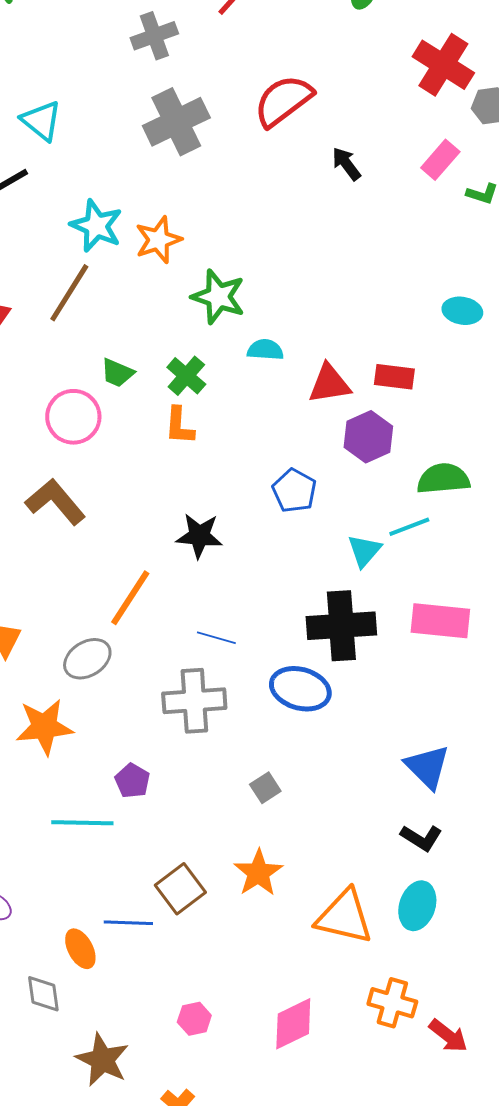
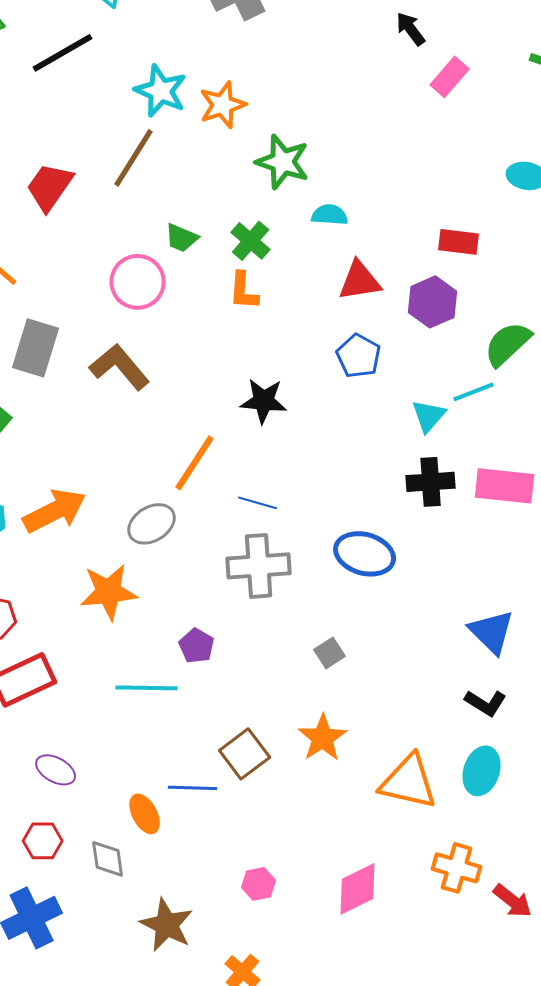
pink rectangle: (440, 160) -> (450, 77), moved
red triangle: (329, 384) -> (360, 281), moved
green semicircle: (443, 479) -> (508, 344), turned -38
black cross: (341, 626) -> (431, 482), moved, size x0.7
blue line: (216, 638) -> (258, 503), moved

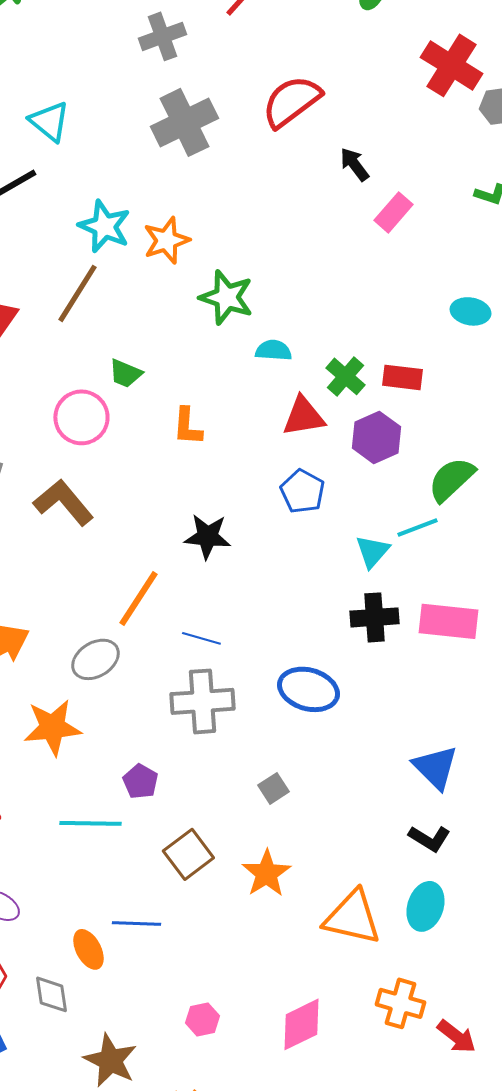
green cross: (251, 241) -> (345, 376), moved
brown square: (245, 754) -> (188, 854), moved

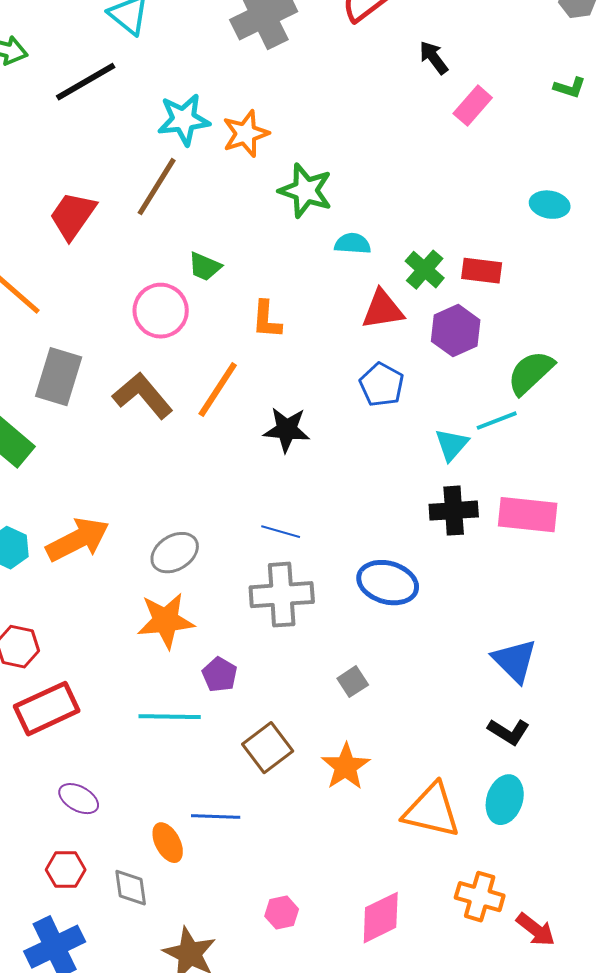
cyan star: (104, 226) -> (184, 120), turned -30
orange line: (138, 598) -> (218, 390), moved
orange star: (52, 727) -> (166, 621), moved

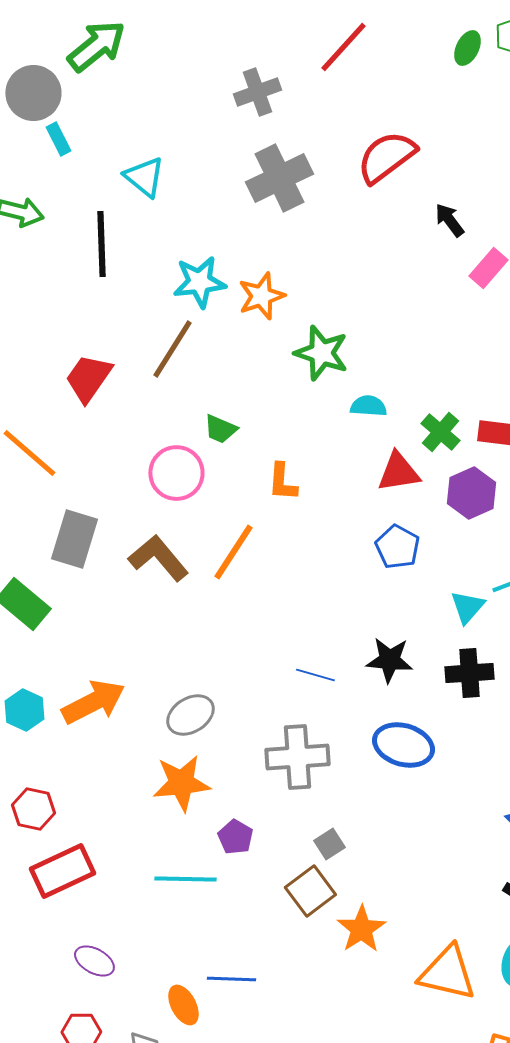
black line: (86, 82) -> (101, 244), turned -62
black star: (287, 430) -> (389, 660), moved
blue line: (281, 532) -> (315, 675), moved
gray square: (353, 682) -> (329, 844), moved
brown square: (268, 748) -> (310, 891), moved

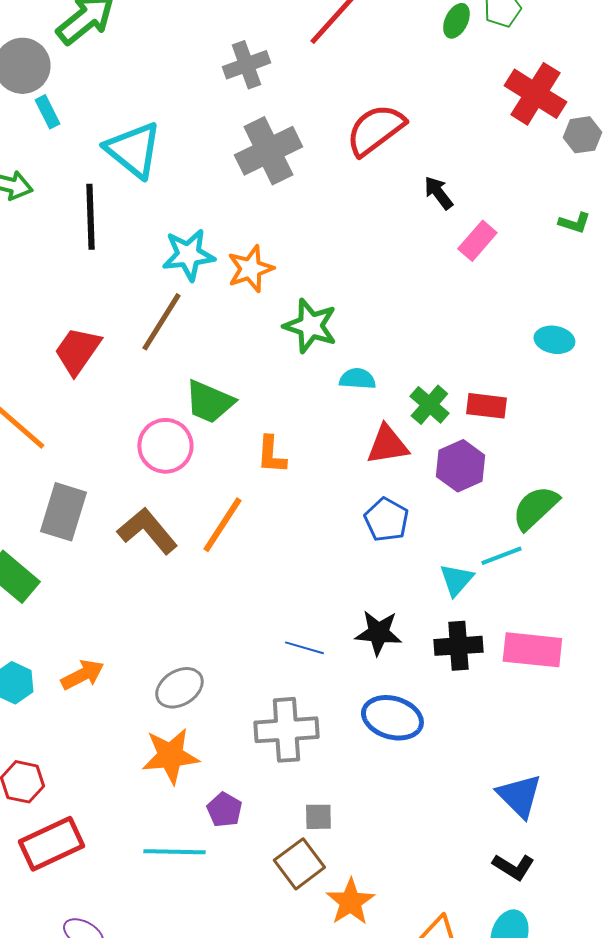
cyan triangle: (144, 177) -> (133, 150), size x1.4
green trapezoid: (220, 429) -> (209, 402), size x1.5
orange arrow: (93, 702) -> (82, 675), size x0.7
gray square: (329, 844) -> (318, 817), turned 32

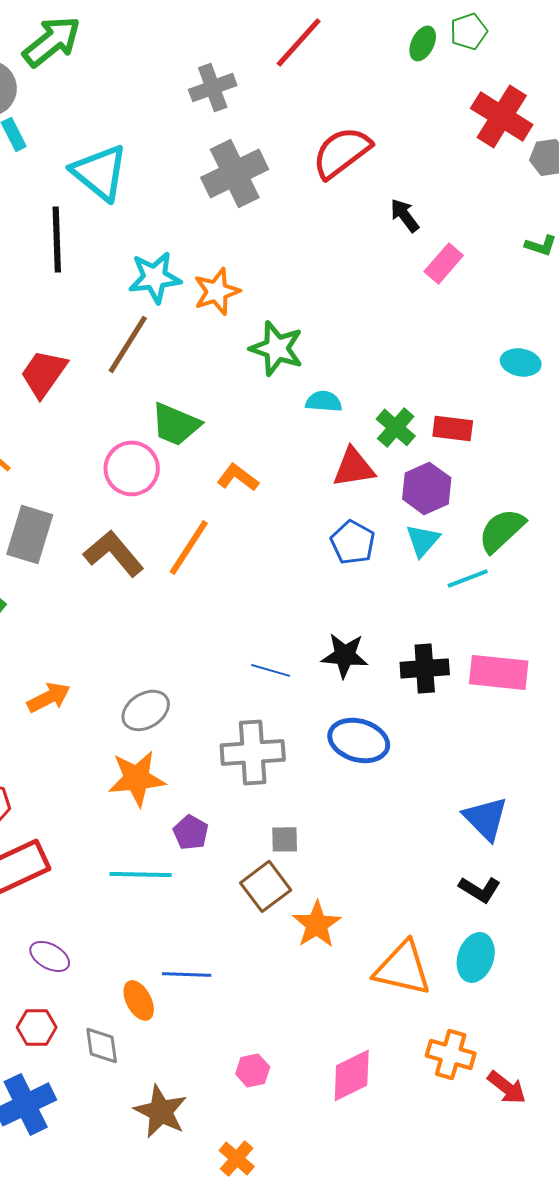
orange L-shape: (271, 455) -> (238, 477), turned 123
cyan triangle: (456, 580) -> (423, 540), moved

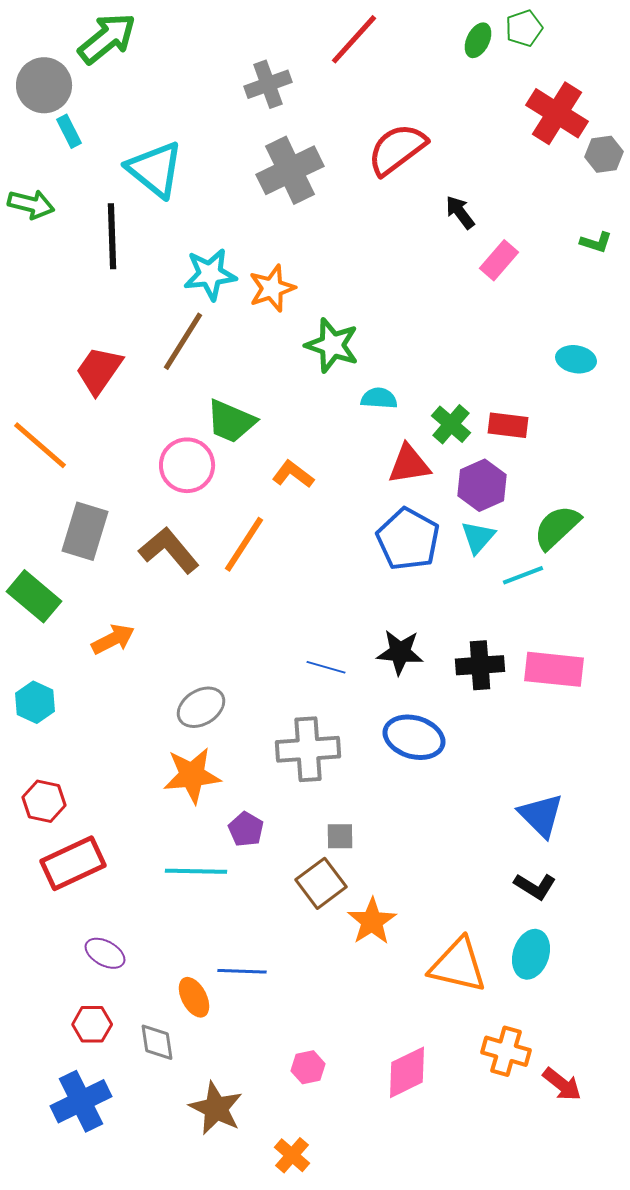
blue pentagon: (353, 542) -> (408, 539), size x1.4
orange arrow: (49, 697) -> (113, 639), moved

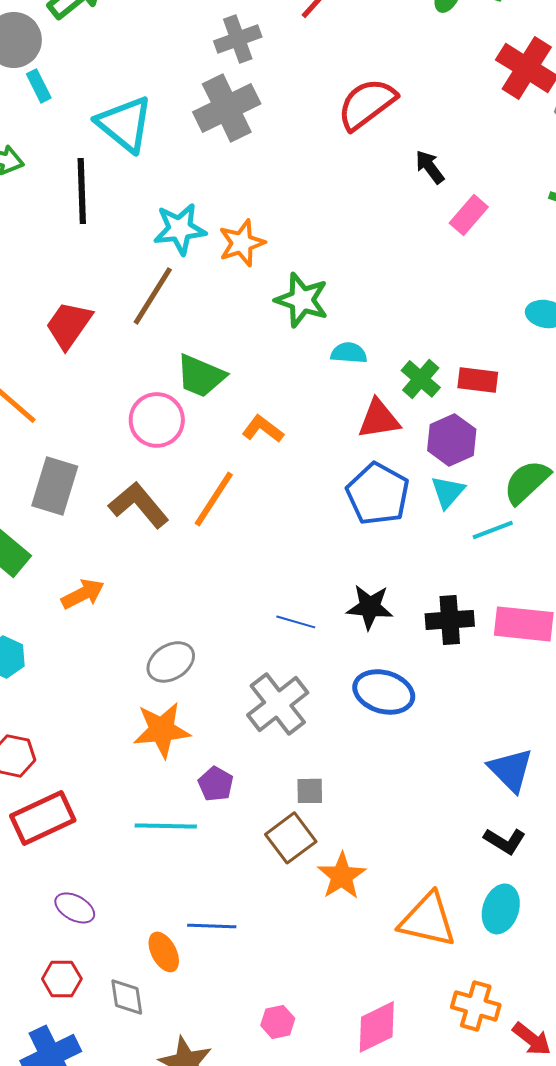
gray cross: (290, 170) -> (227, 108), moved
gray cross: (308, 749) -> (278, 704), turned -34

